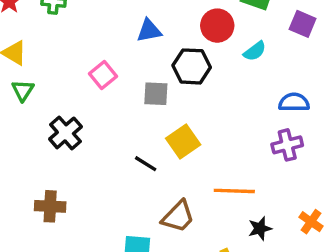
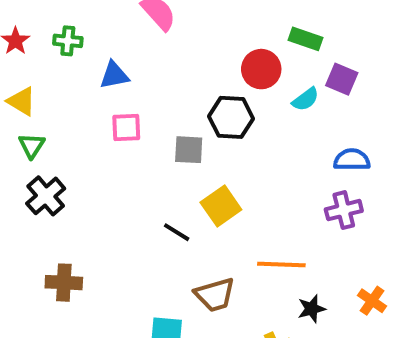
purple square: (303, 24) -> (342, 79), moved
blue triangle: (149, 31) -> (114, 75), moved
pink square: (103, 75) -> (126, 127), turned 36
black cross: (65, 133) -> (46, 196), moved
brown trapezoid: (178, 217) -> (215, 295), turned 30

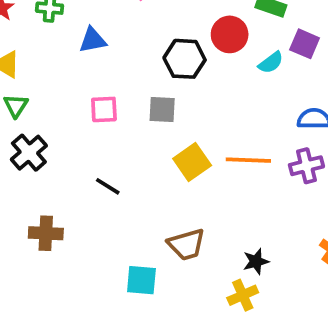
black hexagon: (231, 117) -> (185, 59), moved
pink square: (126, 127) -> (104, 109), moved
black line: (177, 232) -> (108, 186), moved
orange line: (281, 264) -> (248, 160), moved
black star: (312, 309) -> (256, 261), moved

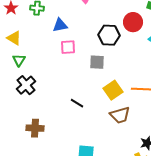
pink square: (104, 109) -> (68, 47), moved
black line: (108, 186) -> (77, 103), moved
brown trapezoid: (186, 245) -> (120, 115), moved

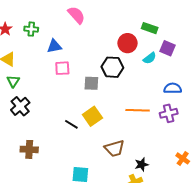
black hexagon: (109, 35) -> (112, 67), moved
yellow square: (113, 90) -> (92, 116), moved
brown trapezoid: (120, 115) -> (114, 148), moved

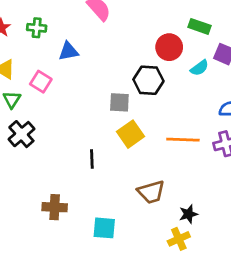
pink square: (62, 68) -> (41, 82), moved, turned 35
yellow square: (92, 116) -> (130, 134), moved
black line: (71, 124) -> (92, 159), turned 56
brown cross: (29, 149) -> (55, 207), moved

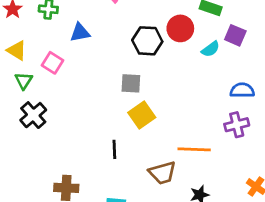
black hexagon: (148, 80) -> (147, 41), moved
orange line: (183, 140) -> (194, 149), moved
black line: (92, 159) -> (114, 149), moved

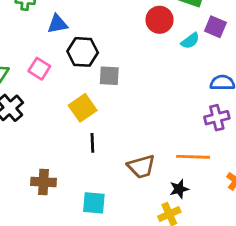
black hexagon: (147, 41) -> (83, 52), moved
pink square: (52, 63) -> (39, 69), moved
yellow square: (142, 115) -> (83, 108), moved
orange line: (194, 149) -> (193, 157), moved

